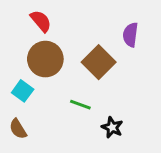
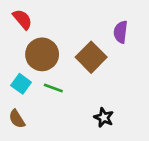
red semicircle: (41, 21) -> (22, 19), moved
green line: (80, 105) -> (53, 88), moved

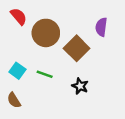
brown circle: (42, 54) -> (46, 33), moved
black star: (104, 117) -> (80, 86), moved

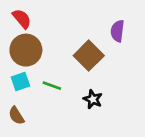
brown circle: (46, 33) -> (26, 50), moved
cyan square: (17, 71) -> (20, 81), turned 35

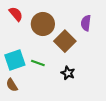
brown circle: (26, 50) -> (43, 24), moved
cyan square: (20, 81) -> (15, 60), size x1.5

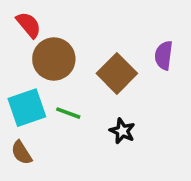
purple semicircle: (86, 23) -> (164, 55), moved
brown circle: (43, 24) -> (54, 59), moved

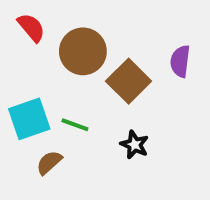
brown circle: (54, 59) -> (83, 51), moved
brown semicircle: (21, 153) -> (49, 163), moved, turned 80

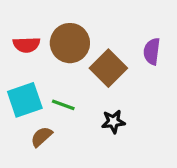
red semicircle: (31, 28) -> (26, 45), moved, turned 128
black star: (135, 145) -> (113, 122), turned -30

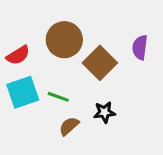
red semicircle: (26, 45) -> (18, 55), moved, turned -30
brown semicircle: (41, 137) -> (69, 126), moved

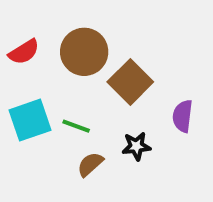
purple semicircle: (140, 47) -> (183, 116), moved
red semicircle: (18, 55) -> (24, 52), moved

